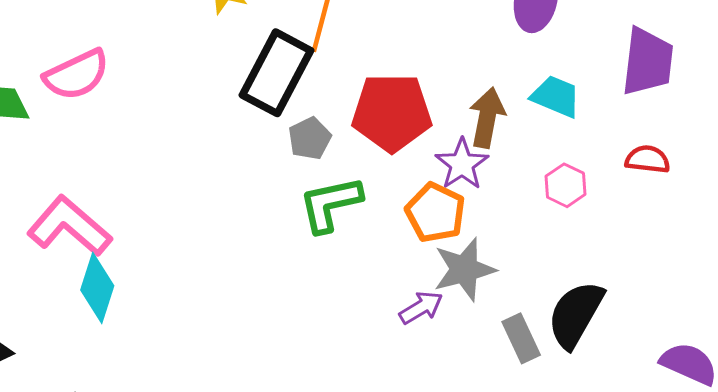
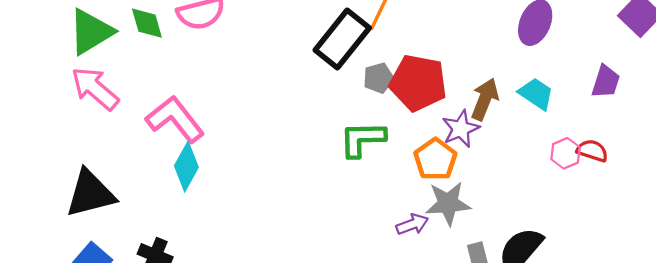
purple trapezoid: (648, 62) -> (606, 82), size x0.7
gray pentagon: (310, 138) -> (379, 78), moved
pink hexagon: (565, 185) -> (566, 153), moved

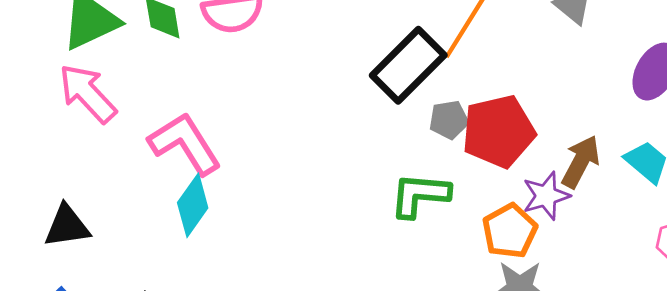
red pentagon: (418, 83) -> (498, 131), turned -30
black triangle: (90, 194) -> (67, 226), size x0.7

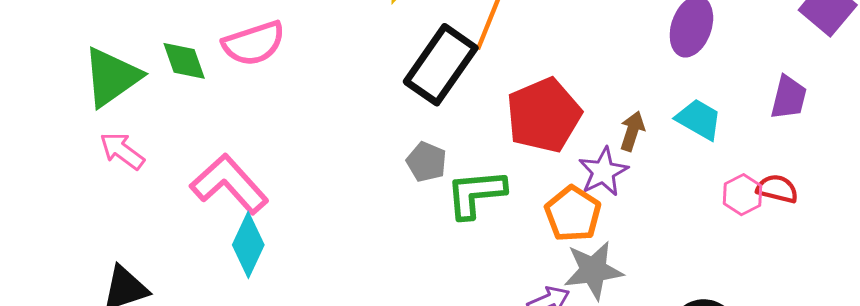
pink arrow: (88, 93) -> (122, 151), size x0.7
gray pentagon: (449, 120) -> (426, 162), moved, turned -30
brown arrow: (581, 162) -> (632, 131), size x0.7

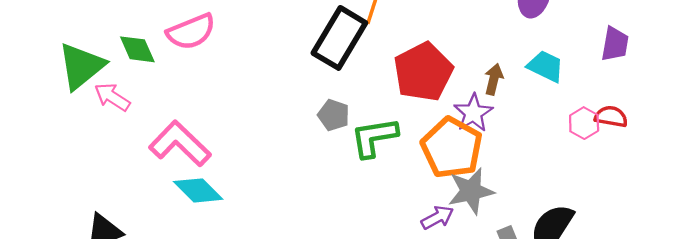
pink arrow: (122, 151) -> (112, 97), moved
orange pentagon: (573, 214) -> (452, 148), size x1.4
cyan diamond: (248, 245) -> (198, 190), turned -66

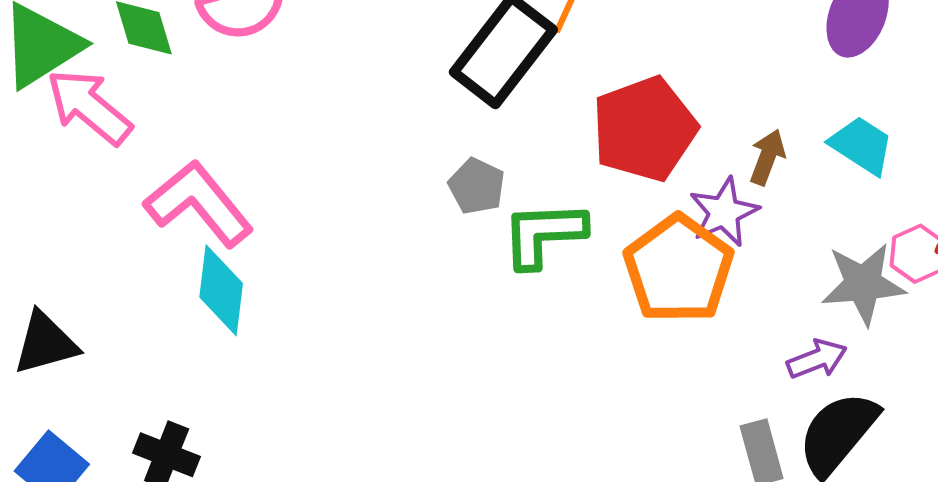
pink arrow: (112, 97) -> (89, 107), size x1.4
cyan diamond: (198, 190) -> (221, 290), turned 45
gray star: (471, 191) -> (863, 284), moved
purple arrow: (437, 218) -> (817, 359), moved

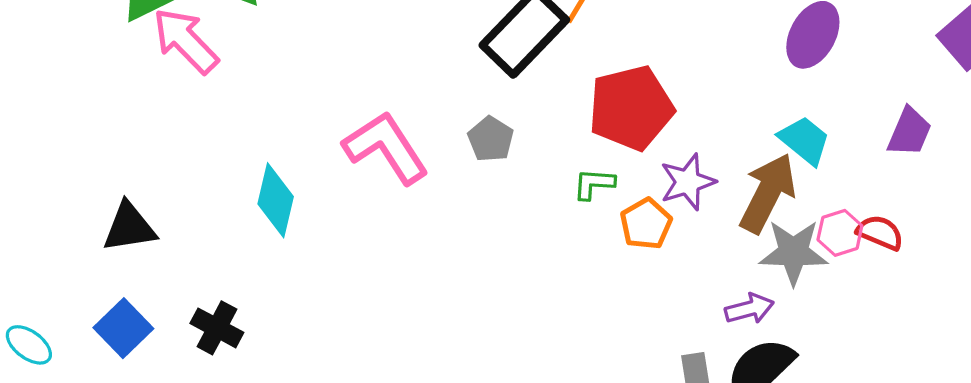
brown arrow: (767, 157) -> (768, 193), moved, size x1.8
pink L-shape: (199, 204) -> (386, 148), moved
green L-shape: (544, 234) -> (594, 184), moved, size x0.6
orange pentagon: (679, 269) -> (646, 224), size x0.6

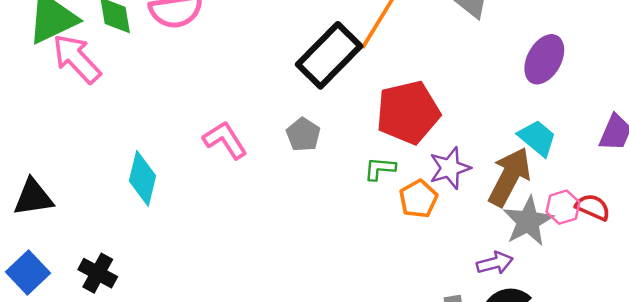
pink L-shape: (386, 148) -> (225, 140), size x0.7
gray star: (793, 252) -> (528, 221), turned -30

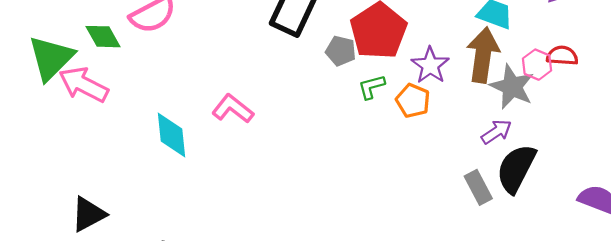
gray pentagon: (303, 135) -> (341, 51), moved
cyan diamond: (142, 178) -> (171, 135), moved

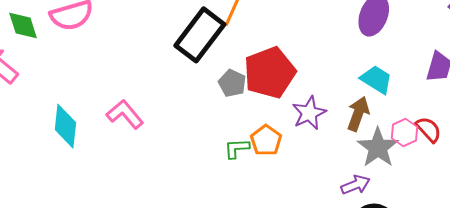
brown arrow: (483, 55) -> (358, 114), size x0.7
red semicircle: (562, 56) -> (429, 129), turned 32
green L-shape: (371, 87) -> (237, 148), moved
orange pentagon: (413, 101) -> (266, 140), moved

